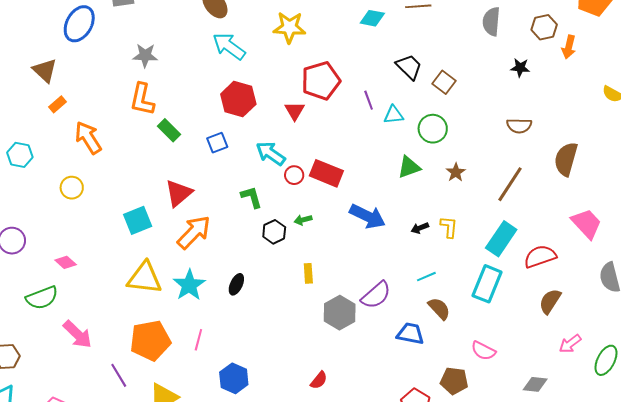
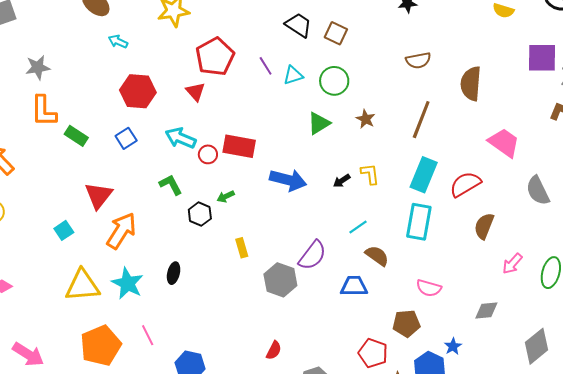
cyan arrow: (229, 46) -> (118, 41), size x0.6
cyan square: (138, 220) -> (64, 230), size x0.7
pink line: (198, 340) -> (148, 335), turned -30

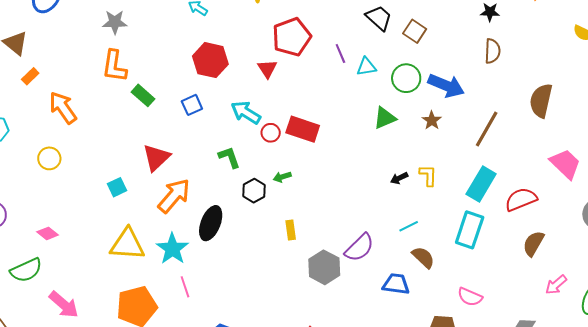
brown semicircle: (418, 60) -> (492, 51), moved, turned -85
blue arrow: (288, 180) -> (446, 86), moved
black ellipse: (174, 273) -> (211, 223), moved, size x1.6
pink line: (148, 335) -> (185, 287), moved

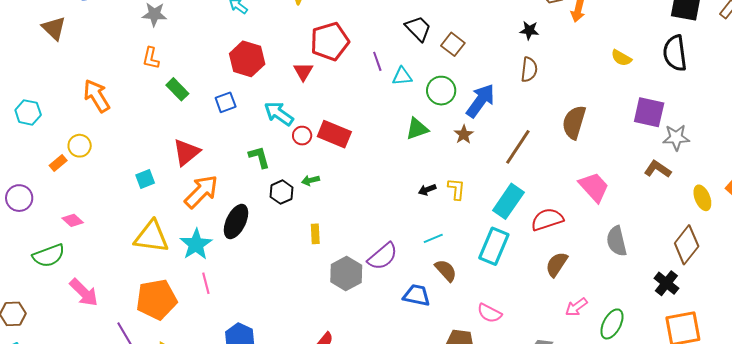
orange L-shape: (114, 66) -> (151, 58), size x0.7
orange rectangle: (30, 76) -> (58, 163), moved
blue arrow: (446, 86) -> (480, 101), turned -81

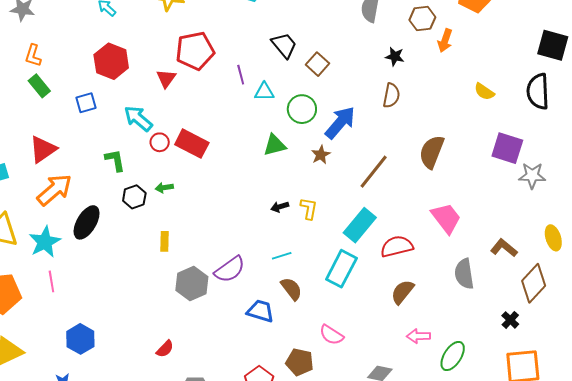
orange L-shape: (151, 58) -> (33, 55), moved
brown L-shape: (658, 169) -> (504, 248), moved
black cross: (666, 283) -> (510, 320), size x0.7
pink arrow: (576, 307) -> (418, 336), turned 30

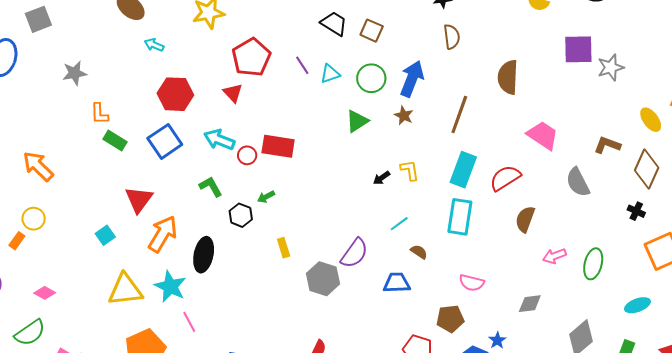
blue square: (86, 103) -> (165, 141), size x1.6
brown semicircle: (291, 289) -> (419, 252), size x0.7

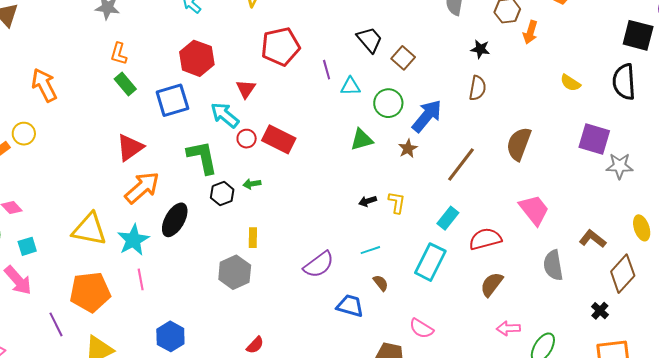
red triangle: (233, 93) -> (246, 89), moved
cyan rectangle: (463, 170) -> (448, 218), size x0.7
green L-shape: (211, 187) -> (202, 157), size x1.5
cyan square: (105, 235) -> (27, 246), moved
gray hexagon: (323, 279) -> (235, 272), moved

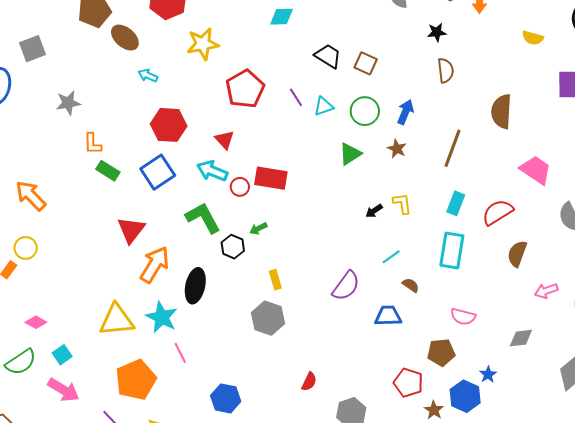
blue arrow: (427, 116) -> (405, 112), size x0.7

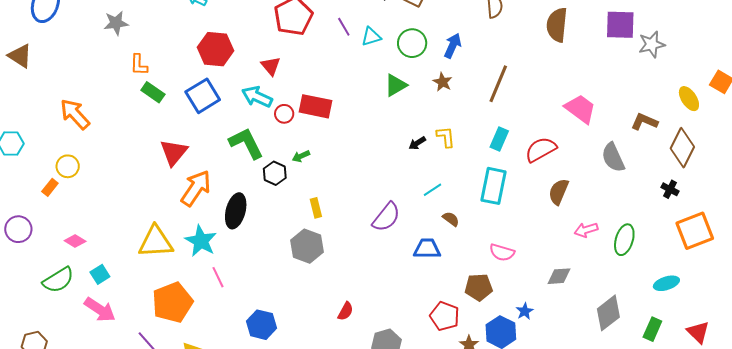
brown semicircle: (501, 111) -> (557, 25), moved

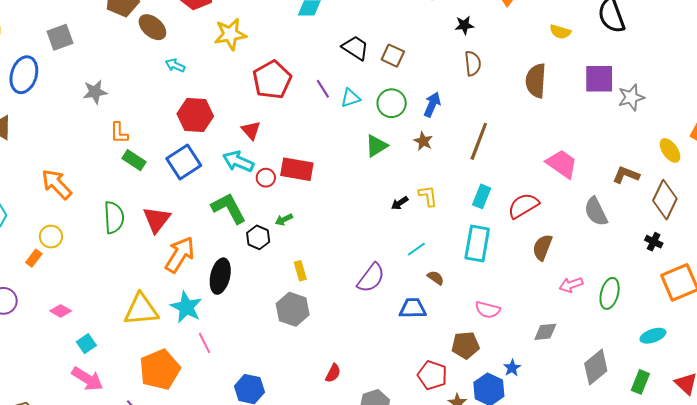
green semicircle: (58, 280) -> (114, 217), moved, turned -60

